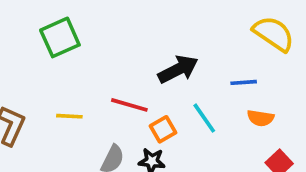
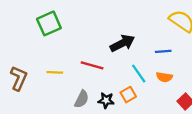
orange semicircle: (260, 118) -> (164, 77), moved
orange square: (163, 129) -> (128, 95), moved

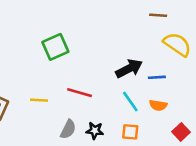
green square: (49, 23) -> (55, 47), moved
black arrow: (122, 43) -> (129, 68), moved
orange square: (128, 95) -> (130, 132), moved, turned 35

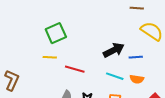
yellow line: (39, 100) -> (50, 57), moved
cyan line: (130, 101) -> (115, 76), turned -36

